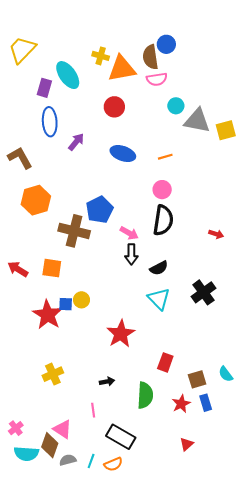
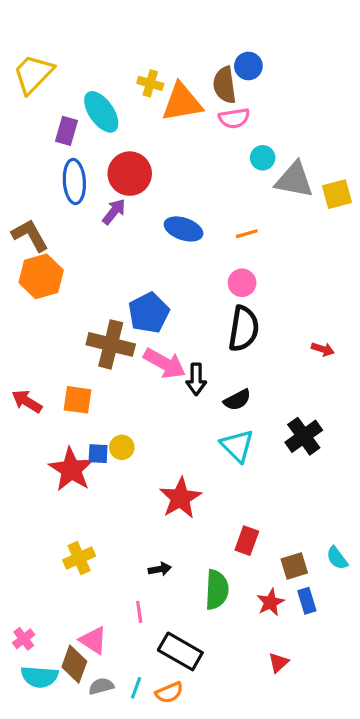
red circle: (114, 107) -> (130, 174), moved, size x1.4
orange hexagon: (36, 200) -> (41, 276), moved
pink arrow: (129, 233) -> (165, 363), moved, size x1.5

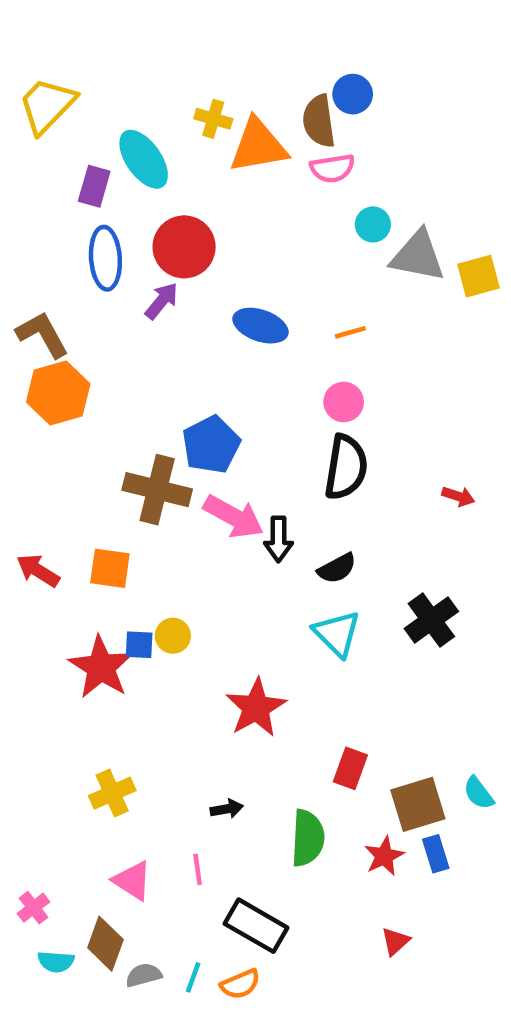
brown square: (294, 566) -> (418, 804), size x1.4
pink triangle: (93, 640) -> (132, 881), moved
cyan semicircle: (40, 677) -> (56, 962), size x0.7

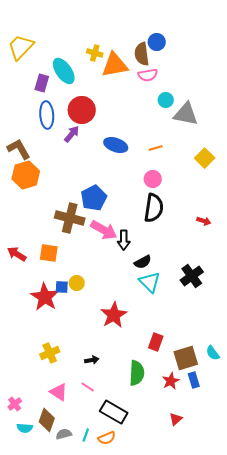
yellow square: (478, 276) -> (205, 158), moved, turned -30
black semicircle: (337, 568) -> (143, 262), moved
black arrow: (227, 809) -> (92, 360), moved
pink line: (198, 869) -> (88, 387), turned -48

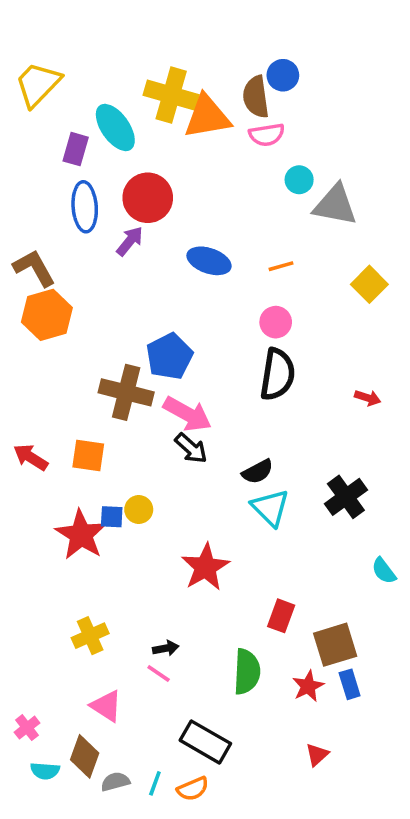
yellow cross: (95, 53) -> (171, 95), size x1.8
black arrow: (124, 240) -> (191, 448), moved, turned -48
cyan semicircle: (213, 353) -> (384, 571), moved
pink line: (88, 387) -> (159, 673), moved

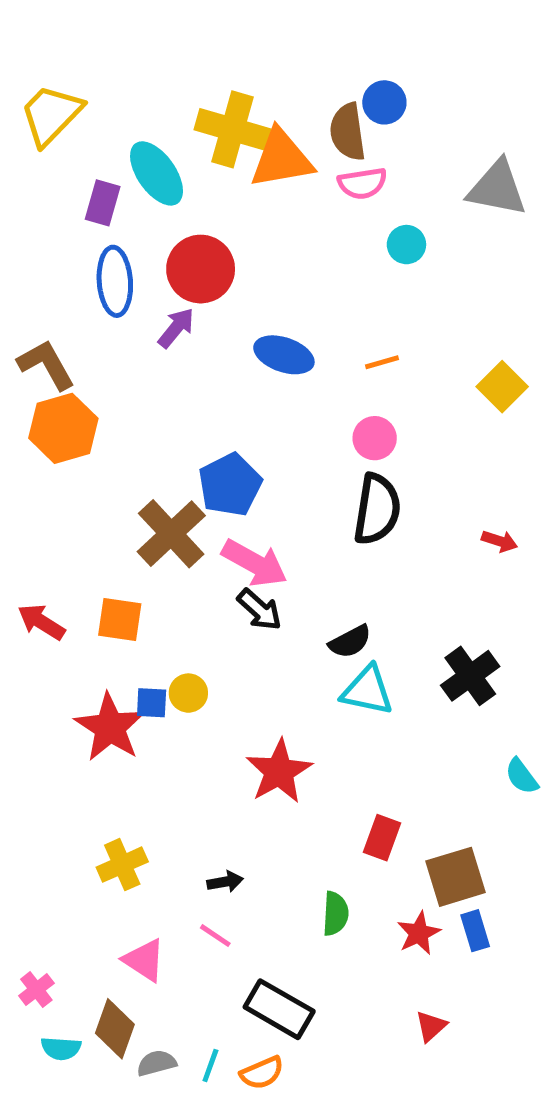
gray triangle: (335, 205) -> (497, 188), moved
brown cross: (126, 392) -> (171, 534), turned 33
cyan triangle: (270, 508) -> (367, 691), turned -33
green semicircle: (247, 672) -> (335, 914), size x0.7
pink line: (159, 673) -> (215, 936), moved

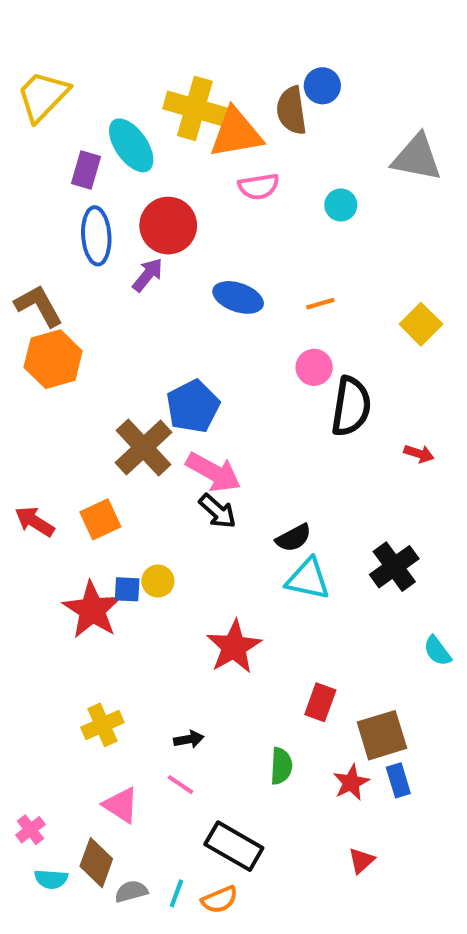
pink semicircle: (362, 183) -> (259, 186), moved
black semicircle: (377, 509) -> (351, 406), moved
orange square: (120, 619) -> (100, 519), turned -33

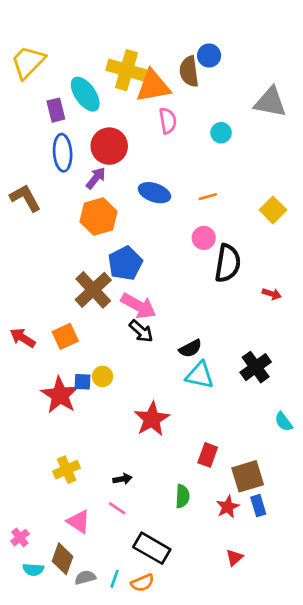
purple rectangle: (86, 170) -> (56, 110), turned -30
pink semicircle: (259, 186) -> (168, 121), turned -90
orange hexagon: (53, 359) -> (99, 217), moved

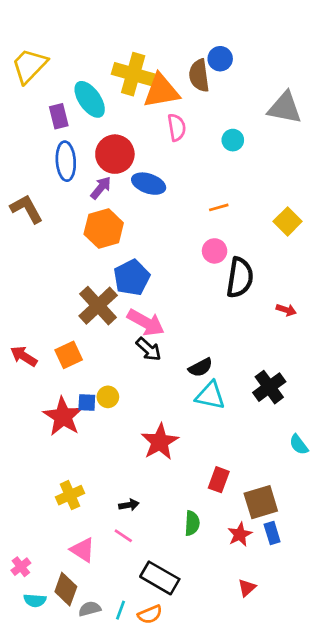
blue ellipse: (154, 193) -> (149, 184), moved

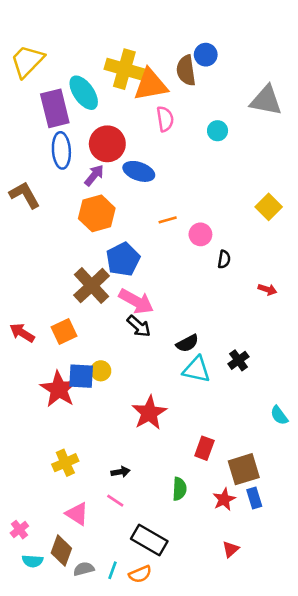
purple rectangle: (59, 116) -> (55, 108), size x1.6
orange line: (219, 207) -> (168, 220), moved
black semicircle: (240, 278) -> (224, 259), size x0.5
black cross: (269, 387) -> (238, 360), moved, size x0.7
blue square: (87, 402) -> (81, 376), size x1.5

